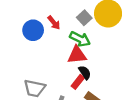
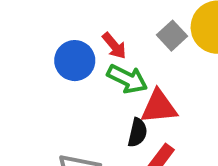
green arrow: (80, 39) -> (127, 79), moved
black semicircle: (85, 73) -> (138, 133), moved, turned 48

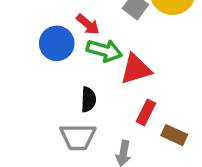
black semicircle: (138, 133) -> (88, 100), moved

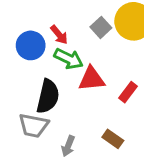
black semicircle: (88, 100) -> (48, 96), size x1.6
red rectangle: (146, 112) -> (128, 92), moved

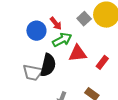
green arrow: (69, 59) -> (62, 40), turned -54
gray trapezoid: (33, 125) -> (33, 72), moved

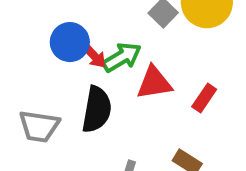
red arrow: (56, 23) -> (94, 56), moved
gray trapezoid: (33, 72) -> (39, 126), moved

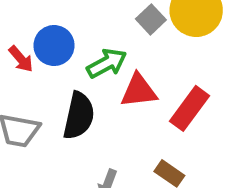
red arrow: (94, 56) -> (21, 59), moved
red rectangle: (204, 98) -> (189, 108), size x1.5

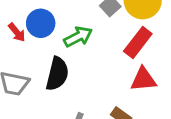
red triangle: (139, 91) -> (143, 79), moved
red rectangle: (189, 108) -> (138, 42), moved

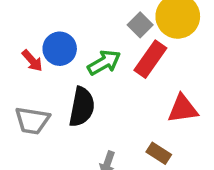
red rectangle: (138, 42) -> (150, 59), moved

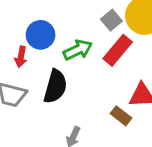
red arrow: (32, 61) -> (21, 57), moved, turned 48
brown rectangle: (159, 153) -> (121, 116), moved

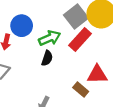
gray square: (111, 20) -> (76, 16), size x1.5
black semicircle: (55, 86) -> (47, 58), moved, size x0.6

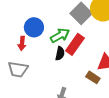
red rectangle: (80, 40) -> (75, 44), moved

